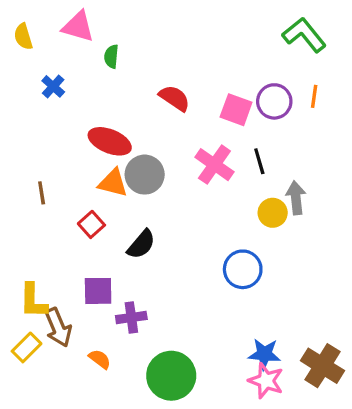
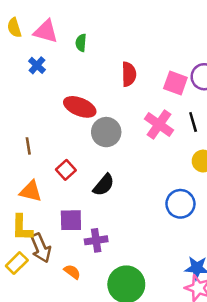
pink triangle: (78, 27) -> (46, 31), moved
red semicircle: (175, 98) -> (129, 74), turned 55
orange triangle: (113, 183) -> (31, 191), moved

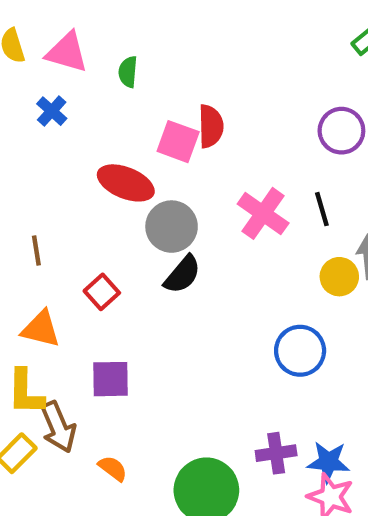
pink square: (175, 83) -> (178, 142), moved
black semicircle: (104, 185) -> (182, 274), moved
purple cross: (96, 240) -> (276, 453), moved

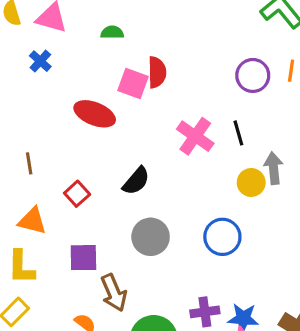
green semicircle: (128, 72) -> (112, 32), moved, turned 85
gray circle: (172, 227) -> (151, 237), moved
brown arrow: (58, 427) -> (114, 293), moved

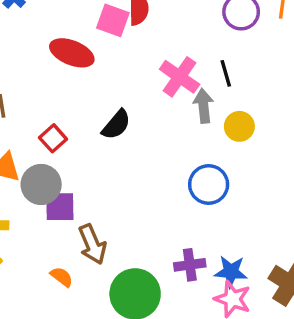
gray arrow: (274, 168) -> (203, 106), moved
gray circle: (151, 237) -> (41, 184), moved

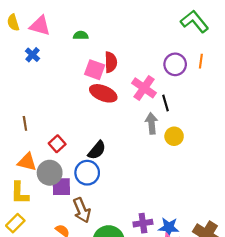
red ellipse: (72, 53) -> (103, 93), moved
pink cross: (180, 77) -> (144, 88), moved
black semicircle: (116, 125) -> (97, 150), moved
blue circle: (209, 184) -> (87, 173), moved

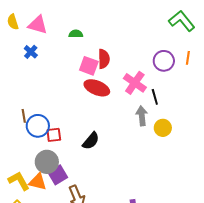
red square: (57, 144) -> (54, 135), turned 35
orange triangle: (27, 162) -> (38, 182), moved
blue circle: (87, 173) -> (38, 126), moved
purple square: (61, 187) -> (58, 175), turned -30
yellow L-shape: (20, 193) -> (19, 181), turned 150

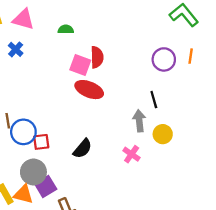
pink cross: (135, 83) -> (132, 154), moved, size x0.7

